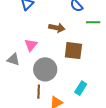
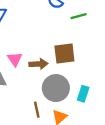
brown arrow: (57, 28) -> (39, 64), moved
gray circle: (45, 69) -> (56, 88), moved

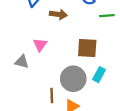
brown arrow: (39, 64) -> (58, 14), moved
cyan rectangle: (83, 94) -> (99, 75), moved

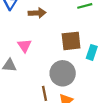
cyan rectangle: (99, 75) -> (92, 52), moved

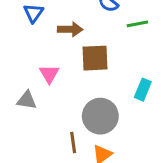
brown square: (71, 41) -> (95, 58), moved

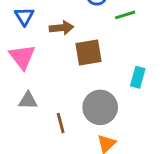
pink triangle: (49, 74) -> (22, 57), moved, size x1.4
brown line: (73, 142) -> (61, 123), moved

